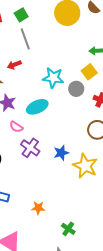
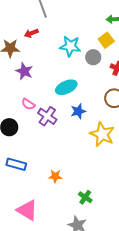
cyan ellipse: (37, 107) -> (66, 87), moved
pink semicircle: (16, 127) -> (28, 104), moved
blue star: (61, 153) -> (78, 111), moved

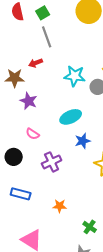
purple cross: (47, 116) -> (52, 162), moved, turned 30

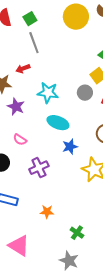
cyan star: (75, 76) -> (48, 93), moved
cyan ellipse: (71, 117) -> (58, 123), turned 45

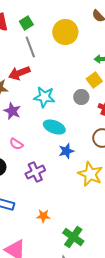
yellow circle: (76, 17) -> (65, 32), moved
red arrow: (23, 69) -> (19, 73), size x1.5
green cross: (77, 233) -> (73, 237), size x1.5

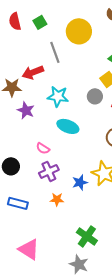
gray line: (30, 47) -> (55, 52), moved
pink semicircle: (16, 144) -> (43, 148), moved
blue star: (66, 151) -> (80, 182), moved
orange star: (43, 216) -> (57, 199), moved

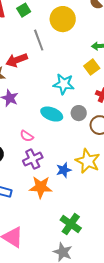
cyan star: (58, 96) -> (64, 84), moved
gray circle: (95, 96) -> (79, 113), moved
orange star: (57, 199) -> (41, 187), size x1.6

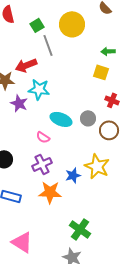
green square: (24, 10) -> (37, 25), moved
yellow square: (92, 67) -> (101, 72), turned -35
cyan star: (64, 84) -> (39, 89), moved
pink semicircle: (27, 136) -> (43, 137), moved

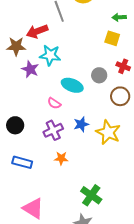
gray circle: (88, 118) -> (99, 75), moved
blue star: (73, 175) -> (81, 124), moved
orange star: (50, 192) -> (61, 158), size x0.6

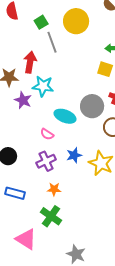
red arrow: (37, 31) -> (30, 62), turned 120
gray circle: (99, 75) -> (92, 106), size x1.5
green cross: (91, 195) -> (51, 216), moved

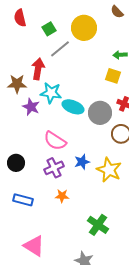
gray line: (52, 42) -> (60, 49), turned 70
cyan ellipse: (65, 116) -> (73, 107), moved
pink semicircle: (47, 134) -> (55, 141), size x1.6
green cross: (51, 216) -> (98, 225), moved

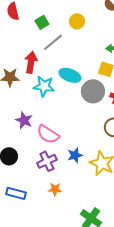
yellow circle: (84, 28) -> (77, 21), size x0.6
purple star: (31, 107) -> (24, 120), moved
cyan ellipse: (73, 107) -> (70, 75), moved
gray circle: (100, 113) -> (93, 91), moved

